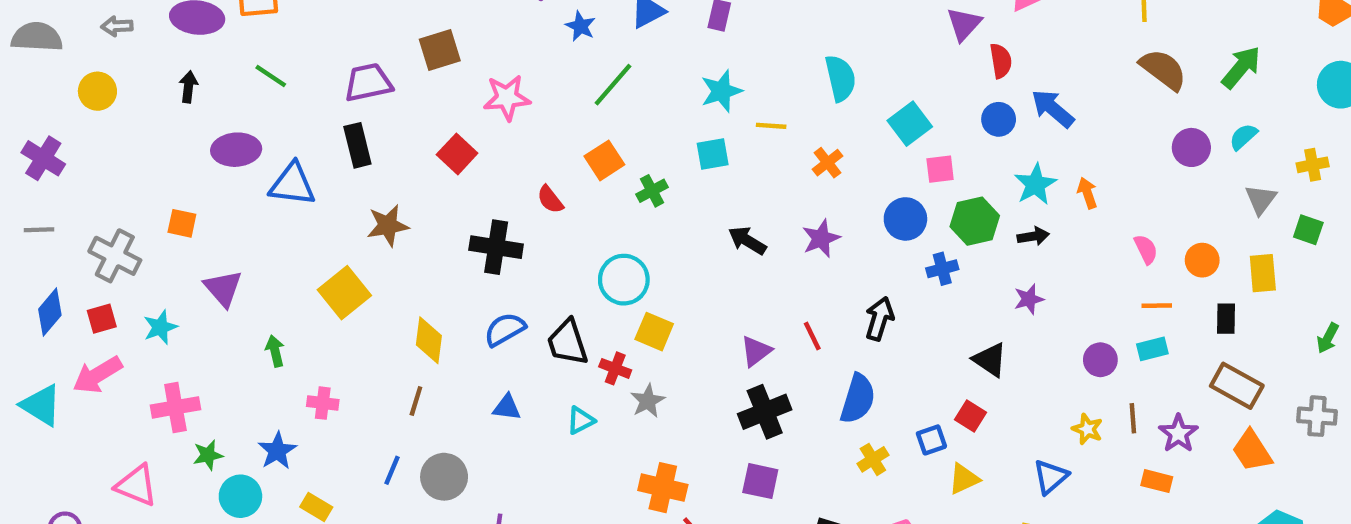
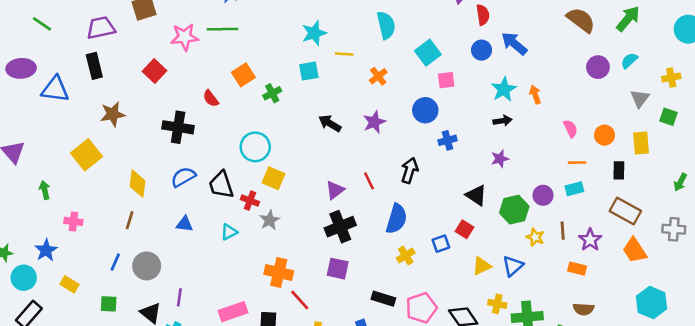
green line: (613, 85) -> (223, 29), moved, turned 48
green hexagon: (975, 221) -> (514, 210), moved
yellow triangle: (964, 479) -> (482, 266), moved

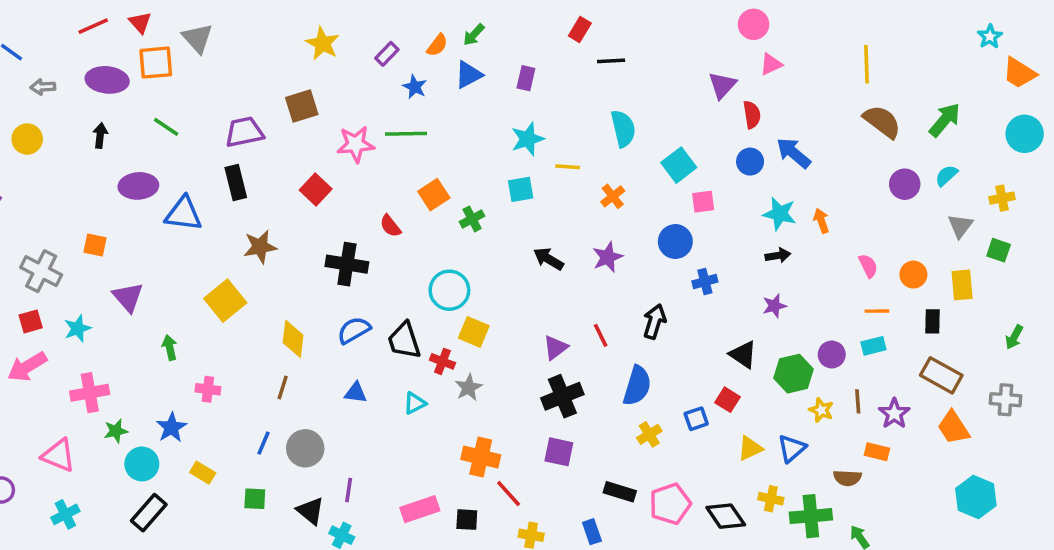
cyan star: (504, 89) -> (780, 214), turned -30
brown semicircle: (584, 309) -> (847, 478), moved

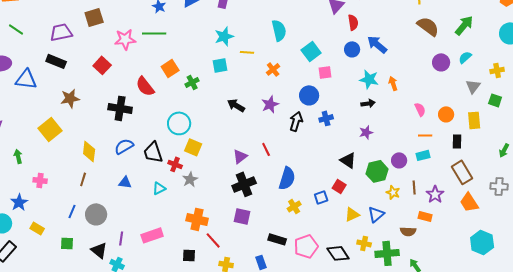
black rectangle: (236, 182) -> (56, 61), turned -54
red semicircle: (390, 226) -> (145, 86), size x1.5
black arrow: (654, 321) -> (296, 121), moved
brown rectangle: (941, 375) -> (462, 172), turned 30
pink rectangle: (420, 509) -> (152, 235), moved

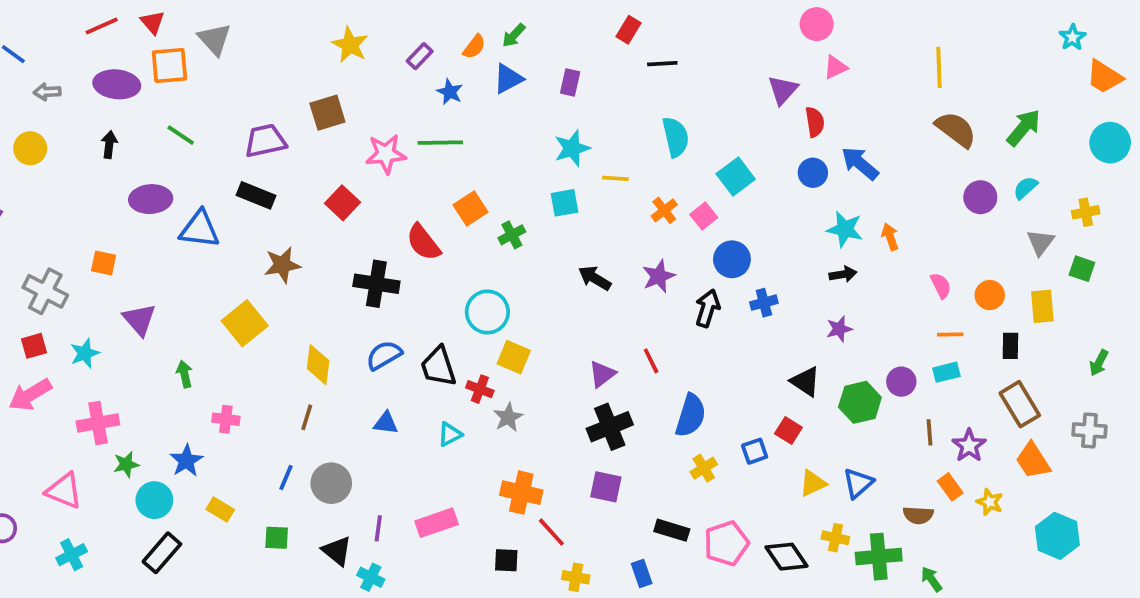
pink square: (325, 72) -> (704, 216), moved, turned -32
yellow star: (393, 192) -> (990, 502), moved
orange rectangle: (425, 216) -> (950, 487), turned 40

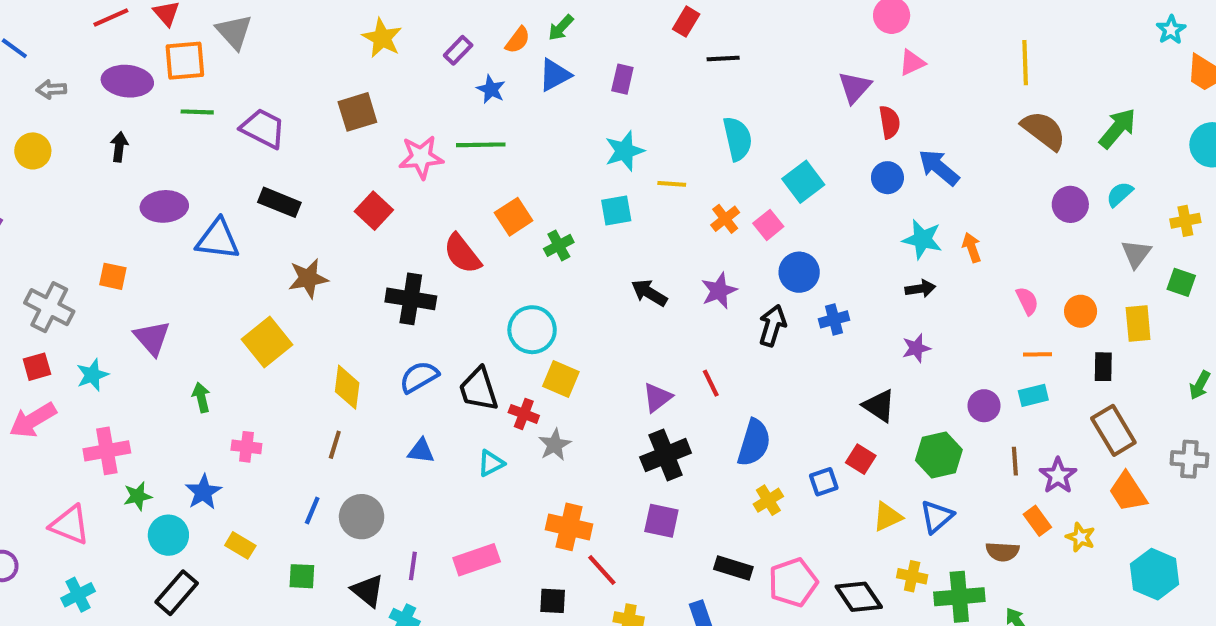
green line: (181, 135) -> (197, 112), moved, turned -32
purple trapezoid: (265, 141) -> (263, 128), moved, turned 39
green hexagon: (860, 402) -> (939, 455), moved

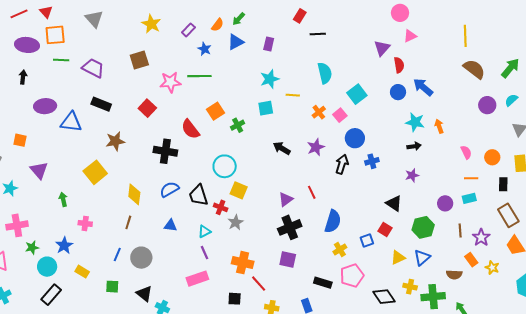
gray triangle: (234, 32) -> (94, 19), moved
purple line: (413, 566) -> (204, 253), moved, turned -32
pink pentagon: (793, 582) -> (352, 276), moved

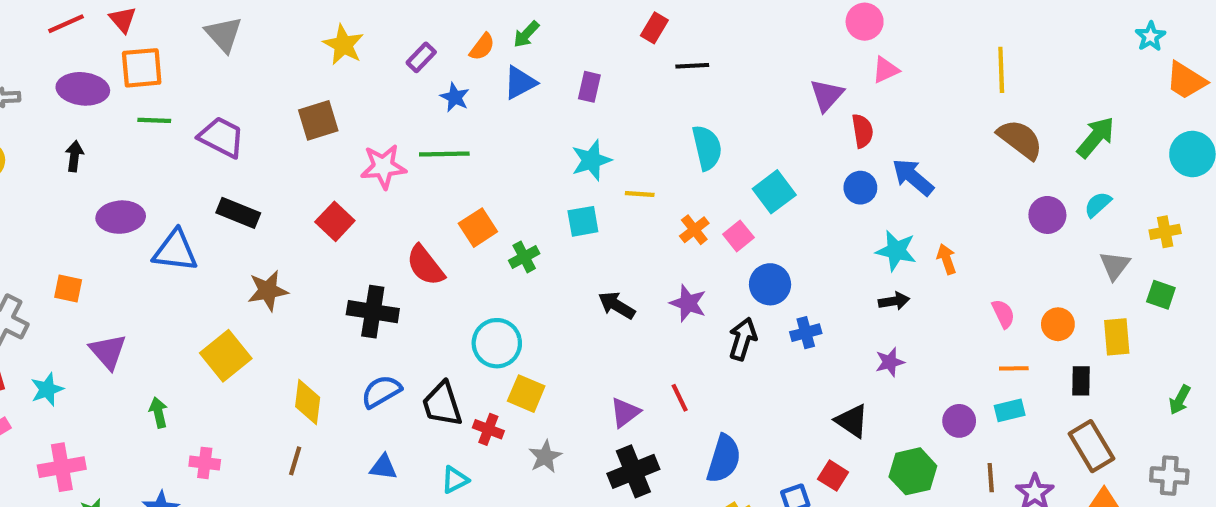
purple star: (316, 147) -> (688, 303), turned -30
gray star: (236, 222) -> (545, 457), moved

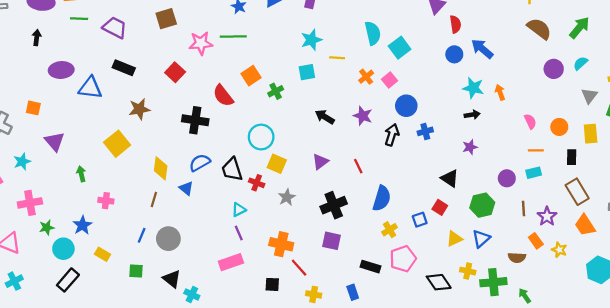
cyan square: (774, 192) -> (400, 48), moved
purple triangle: (625, 412) -> (320, 162), moved
blue triangle: (383, 467) -> (186, 188), moved, turned 32

